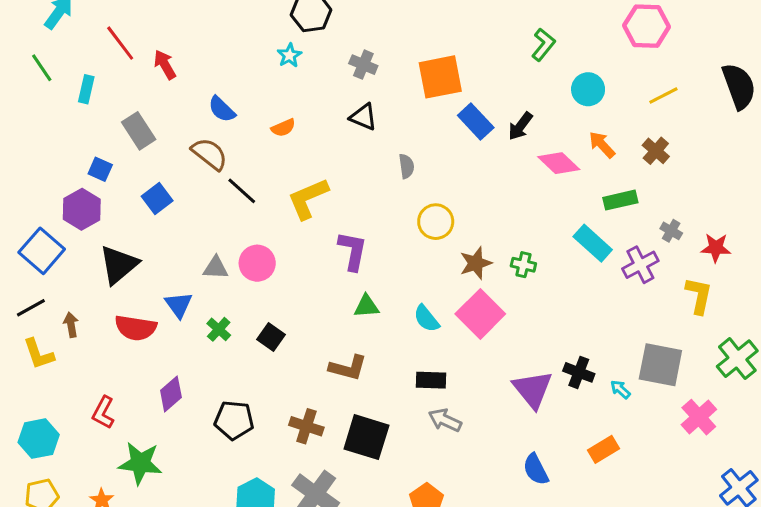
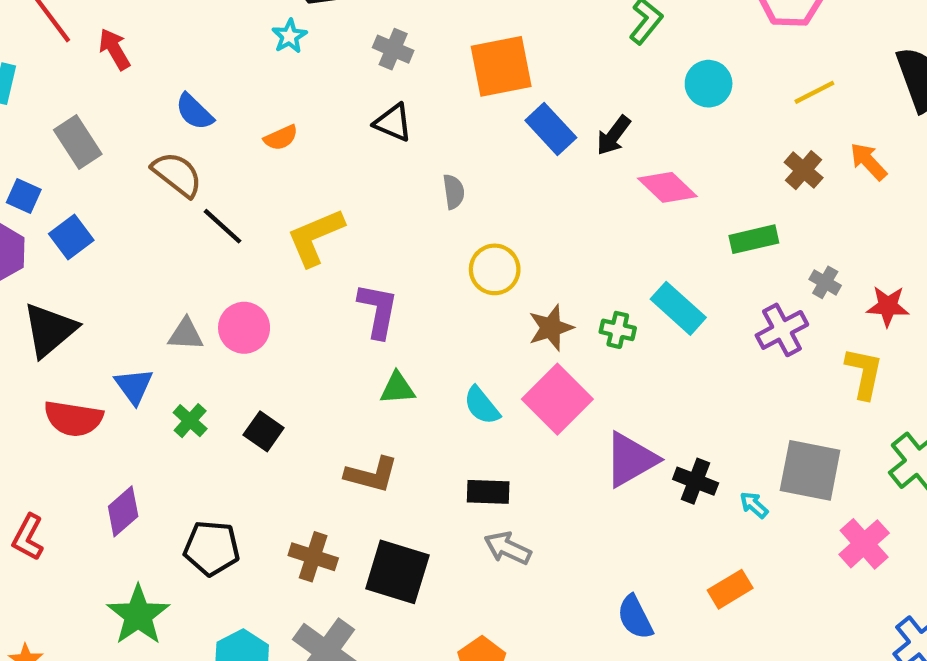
orange arrow: (602, 145) -> (868, 161), moved
blue square: (157, 199) -> (71, 237), moved
cyan rectangle: (593, 243) -> (678, 308), moved
purple triangle: (533, 389) -> (631, 460), moved, turned 39
green star: (140, 463) -> (138, 615), moved, turned 30

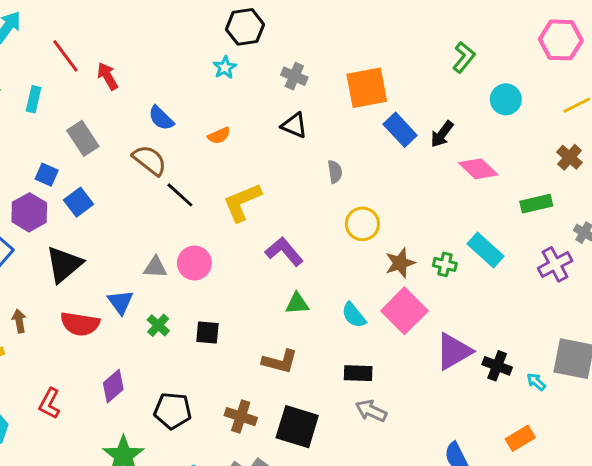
purple L-shape: (378, 310) -> (284, 251), turned -51
black square: (264, 431) -> (207, 333), turned -30

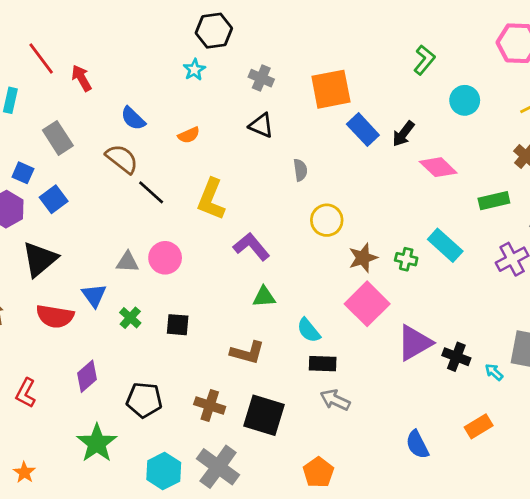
yellow L-shape: (242, 202) -> (211, 199), turned -45
cyan semicircle: (354, 315) -> (309, 330), moved

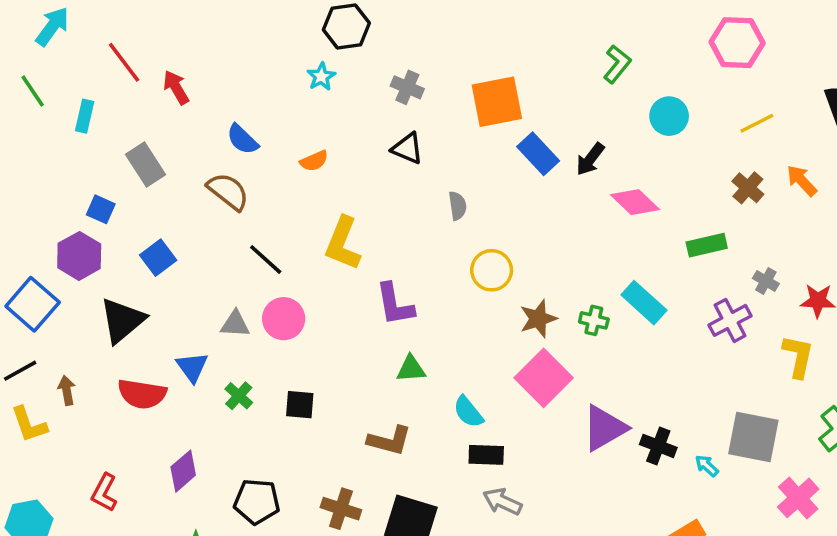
black line: (151, 192) -> (266, 260), moved
blue square: (54, 199) -> (158, 258), moved
purple L-shape: (251, 247) -> (395, 304), turned -150

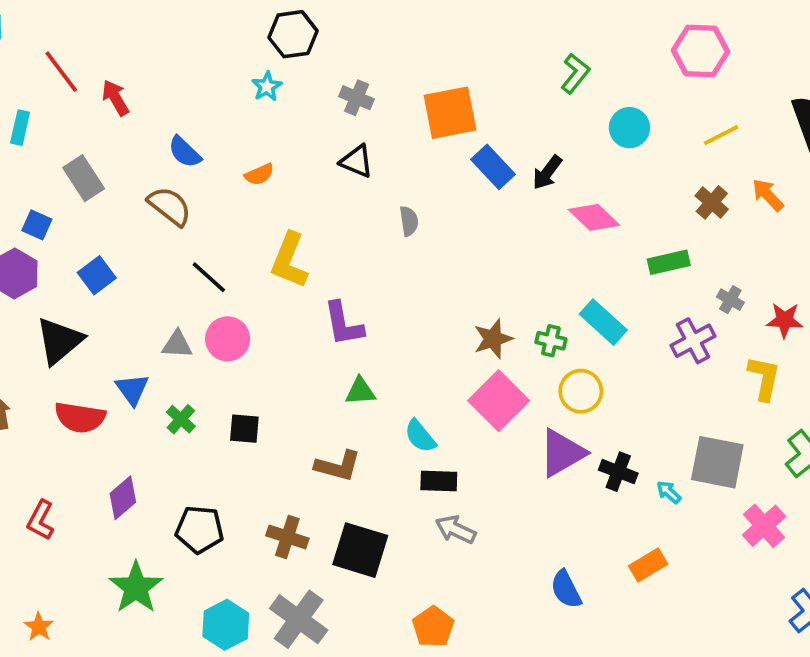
yellow circle: (492, 270) -> (581, 391), moved

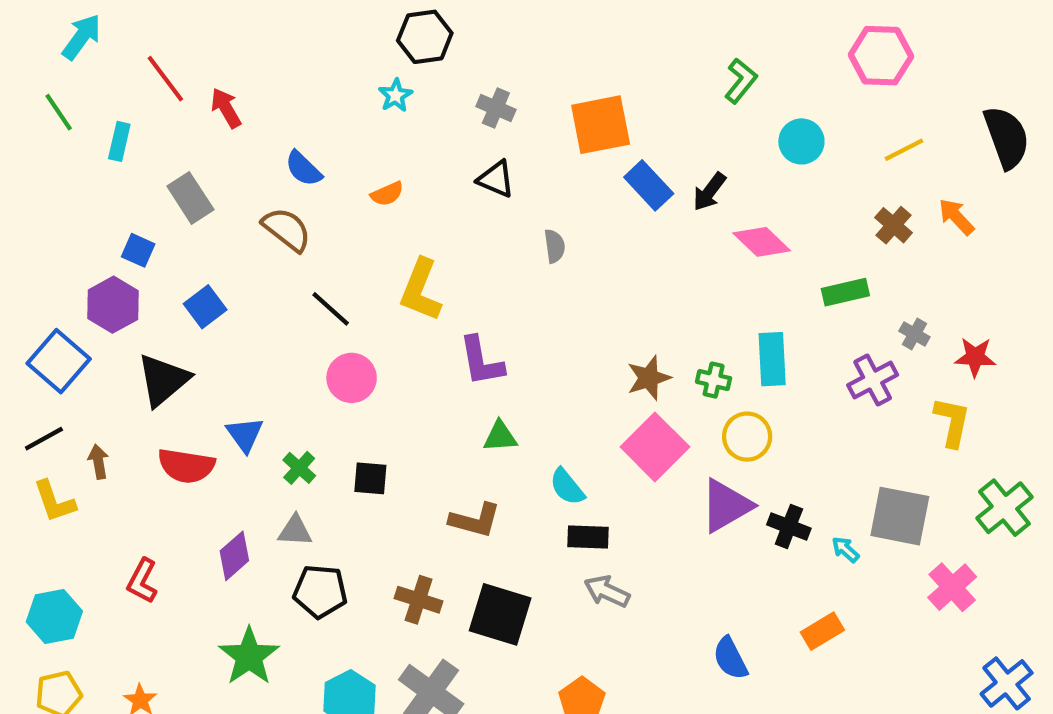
cyan rectangle: (603, 322) -> (772, 359), turned 45
gray triangle: (177, 344) -> (295, 531), moved

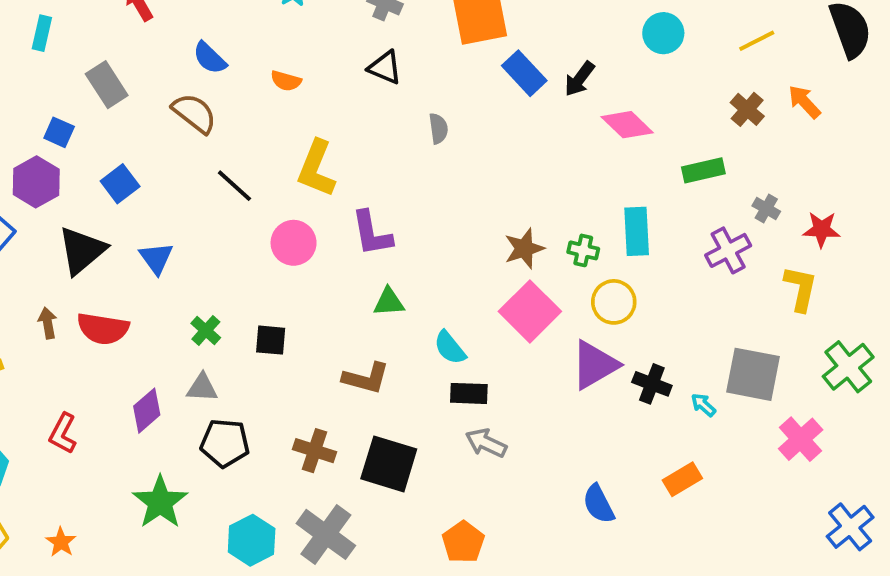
orange semicircle: (387, 194) -> (286, 81), turned 40
pink circle: (352, 378) -> (294, 243), moved
blue triangle: (245, 434) -> (156, 258), moved
brown arrow: (98, 462) -> (48, 323), moved

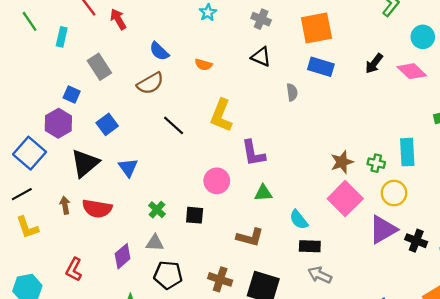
blue rectangle: (524, 73) -> (321, 67), moved, turned -30
brown semicircle: (194, 113) -> (150, 83), turned 112
pink diamond: (627, 125) -> (412, 71), moved
pink circle: (294, 243) -> (217, 181), moved

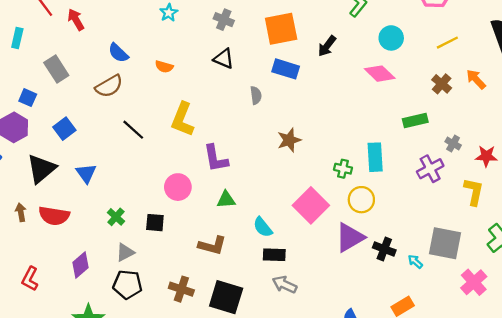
black arrow: (374, 63) -> (327, 46), moved
brown star: (342, 162) -> (289, 140), moved
gray triangle: (155, 243) -> (125, 252), moved, turned -30

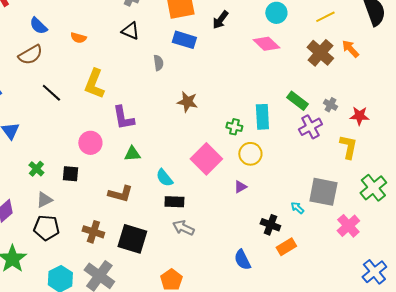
brown cross: (442, 84) -> (320, 53), size x1.5
green rectangle: (415, 121) -> (297, 101), moved, turned 50
brown star: (289, 140) -> (187, 102), turned 30
purple triangle: (350, 237) -> (240, 187), size x0.5
black cross: (384, 249) -> (270, 225), moved

